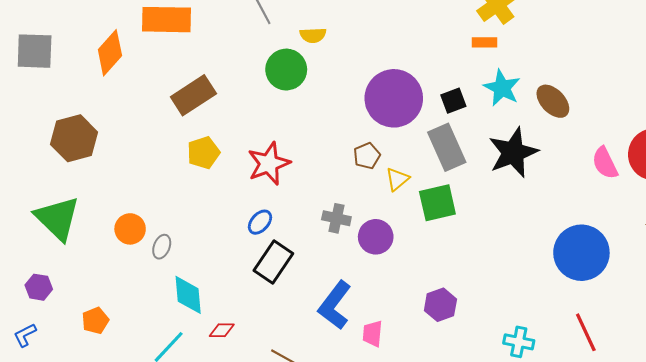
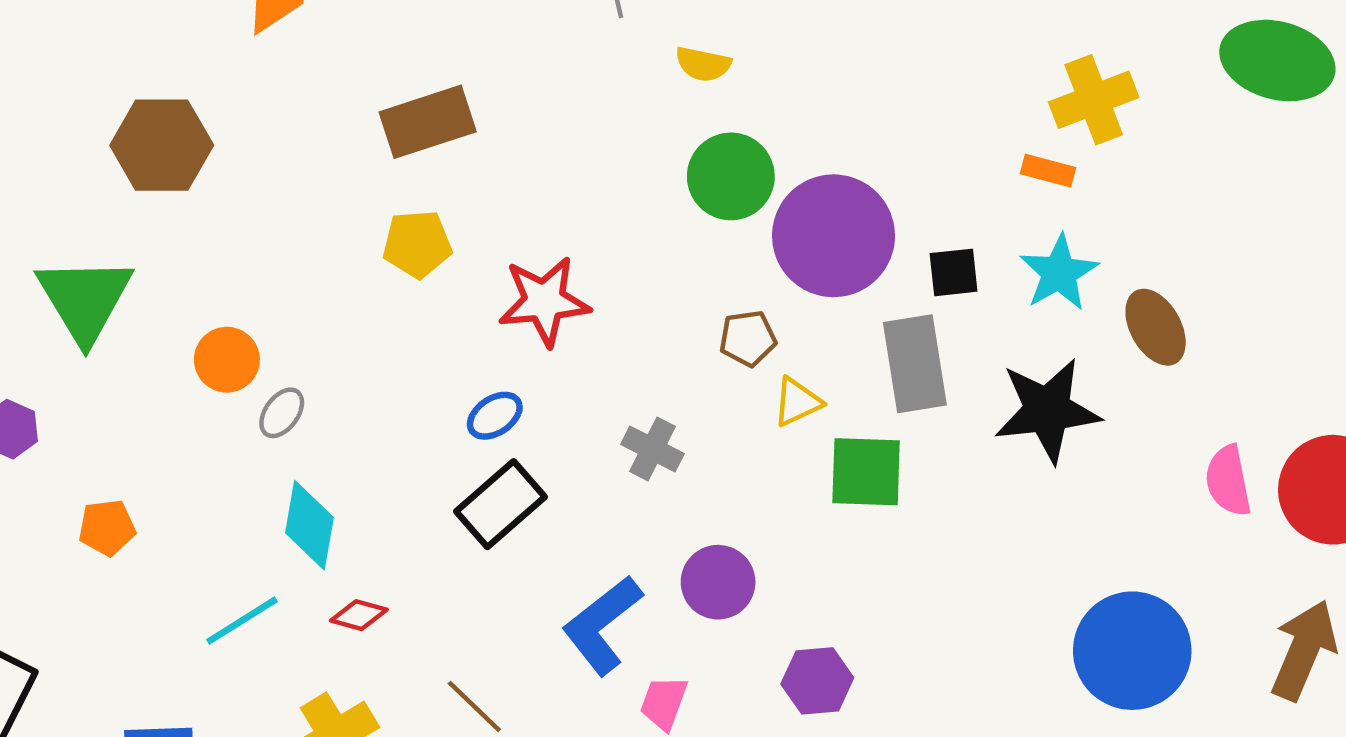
green circle: (286, 70) -> (731, 176), moved
purple circle: (376, 237) -> (718, 582), moved

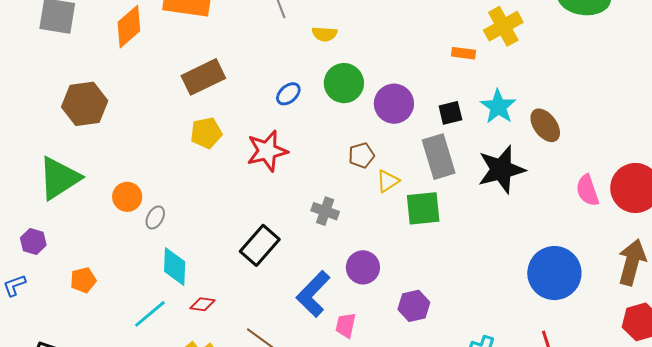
orange rectangle: (1048, 171) -> (464, 53), moved
purple circle: (834, 236) -> (394, 104), size x0.7
green triangle: (85, 299) -> (59, 178), turned 36
blue ellipse: (495, 416) -> (288, 94), moved

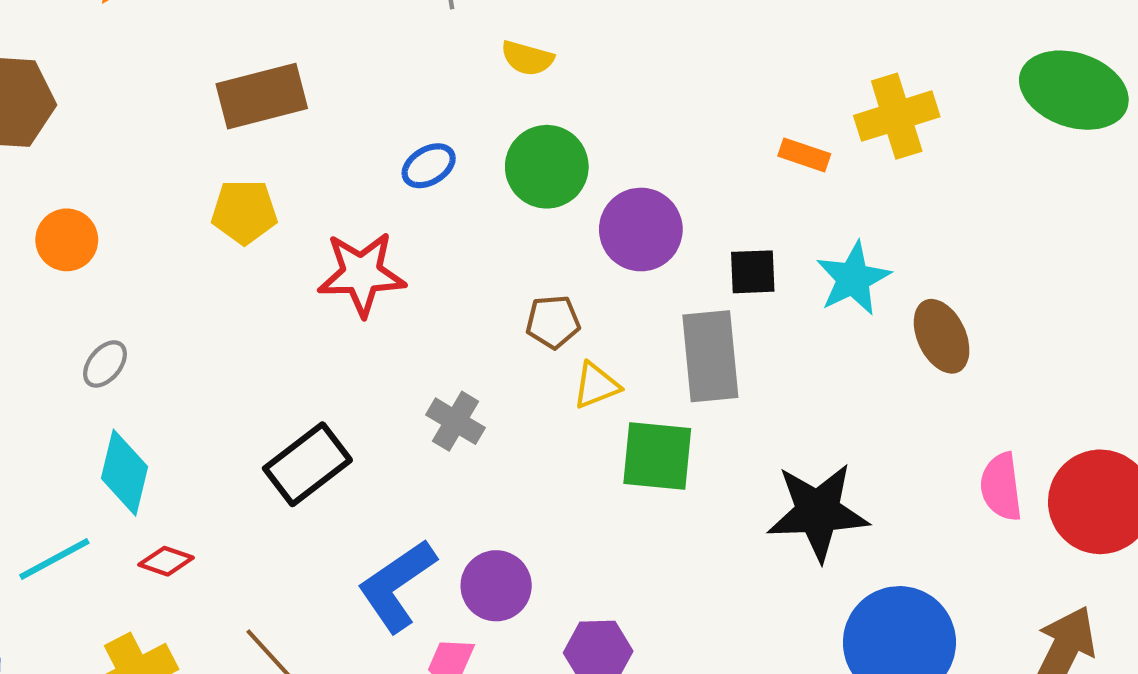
black star: (501, 170) -> (818, 512), moved
orange circle: (127, 197) -> (67, 240), moved
purple circle: (363, 267) -> (496, 586), moved

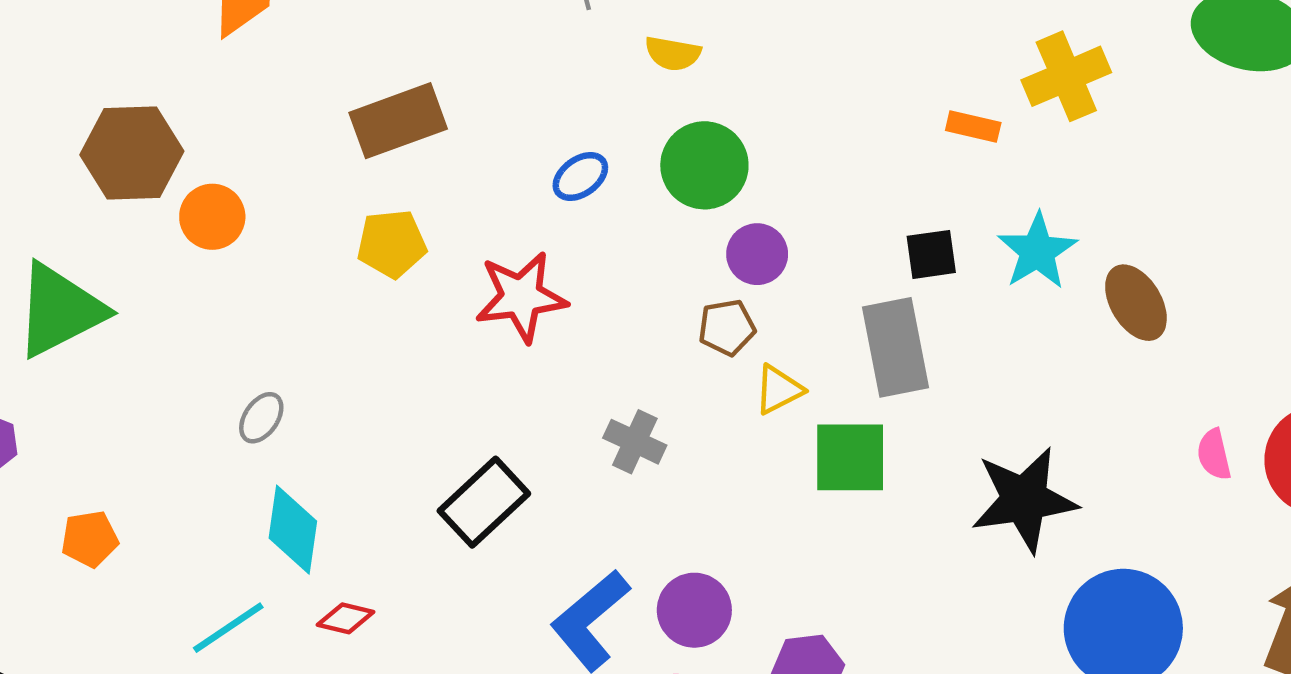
purple circle: (641, 230) -> (757, 254), moved, size x0.7
orange circle: (67, 240) -> (212, 217), moved
pink semicircle: (1001, 487) -> (1214, 454), size x0.7

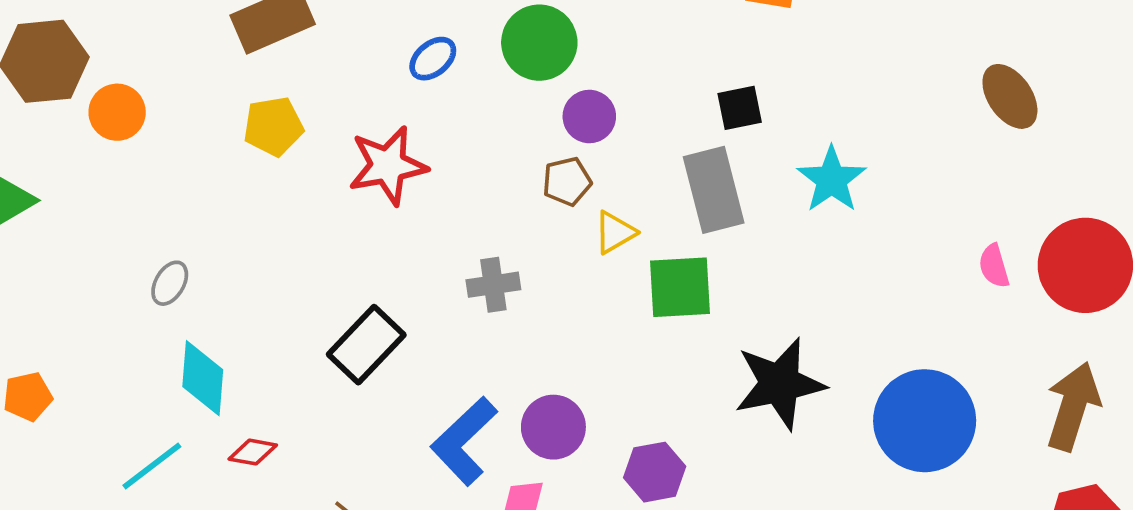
cyan star: (1037, 251) -> (832, 180), moved
brown ellipse: (1136, 303) -> (1010, 96), moved
gray cross: (635, 442) -> (493, 285), turned -30
black star: (1024, 500) -> (780, 384), moved

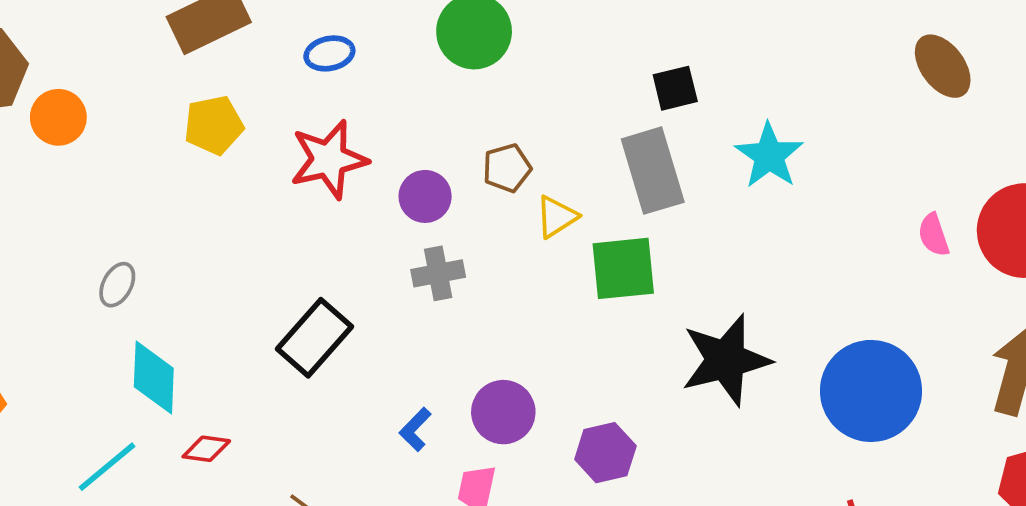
blue ellipse: (433, 59) -> (329, 53), moved, turned 30
purple circle: (589, 116) -> (425, 196), moved
blue L-shape: (464, 441) -> (415, 429), size x0.5

